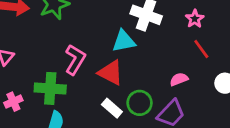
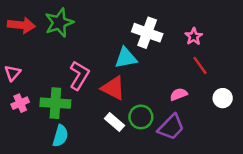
pink cross: (13, 102) -> (20, 103), moved

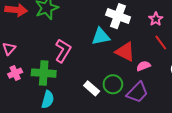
red triangle: (113, 88) -> (125, 52), moved

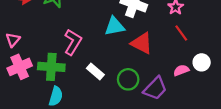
pink semicircle: (143, 66) -> (181, 70), moved
pink cross: (15, 73) -> (20, 67), size x1.5
white rectangle: (92, 88) -> (95, 71), moved

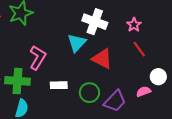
cyan triangle: (115, 26) -> (77, 43), turned -36
pink semicircle: (181, 70) -> (143, 92), moved
white rectangle: (95, 71) -> (59, 85), turned -42

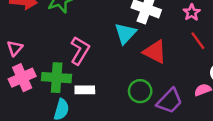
white rectangle: (59, 85) -> (85, 90), moved

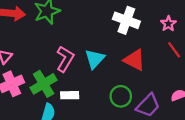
cyan triangle: (125, 33) -> (95, 59), moved
green cross: (57, 78) -> (44, 84), turned -35

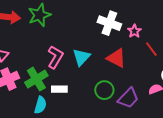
pink star: (168, 24) -> (134, 31), moved

